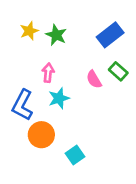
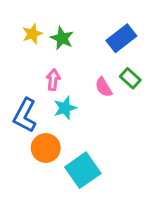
cyan square: (75, 155) -> (83, 170), size x1.6

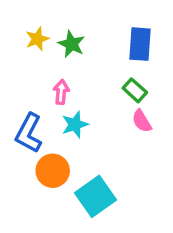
blue rectangle: (121, 38) -> (140, 44), turned -48
green rectangle: (130, 78) -> (135, 90), moved
pink semicircle: (104, 87) -> (142, 121), moved

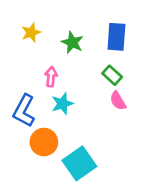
green star: (72, 44) -> (72, 42), moved

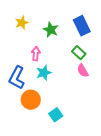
blue rectangle: (116, 37) -> (82, 26), turned -30
cyan square: (79, 163) -> (56, 115), size x0.6

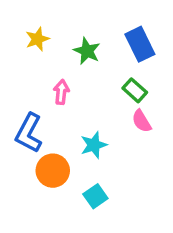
cyan star: (44, 73) -> (94, 145), moved

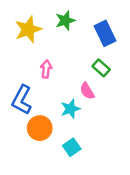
yellow star: (37, 39) -> (28, 29), size x1.5
green star: (87, 51) -> (65, 20), moved, turned 30
pink semicircle: (142, 121) -> (87, 91), moved

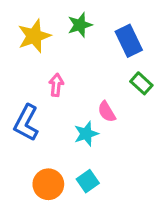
green rectangle: (101, 68) -> (141, 83), moved
orange circle: (40, 128) -> (48, 184), moved

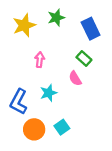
green rectangle: (141, 83) -> (84, 59), moved
blue L-shape: (26, 123) -> (19, 102), moved
cyan star: (86, 134) -> (49, 93), moved

